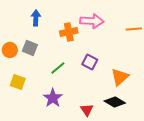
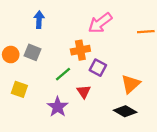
pink arrow: (92, 21) -> (100, 23), turned 140
orange cross: (69, 32) -> (80, 50), moved
red triangle: (87, 110) -> (84, 92), moved

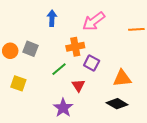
blue arrow: (39, 20) -> (52, 18), moved
orange triangle: (131, 84) -> (122, 78), turned 36
purple star: (58, 107) -> (63, 108), moved

